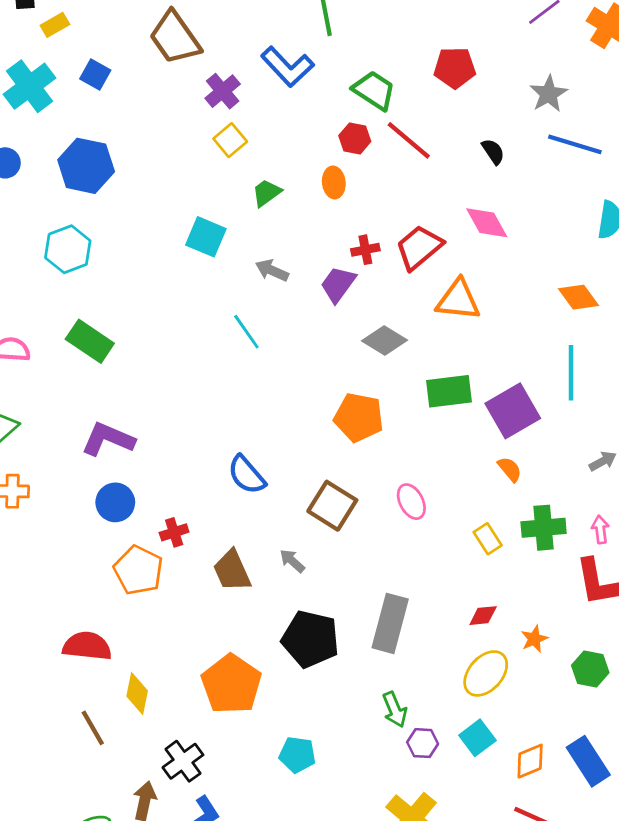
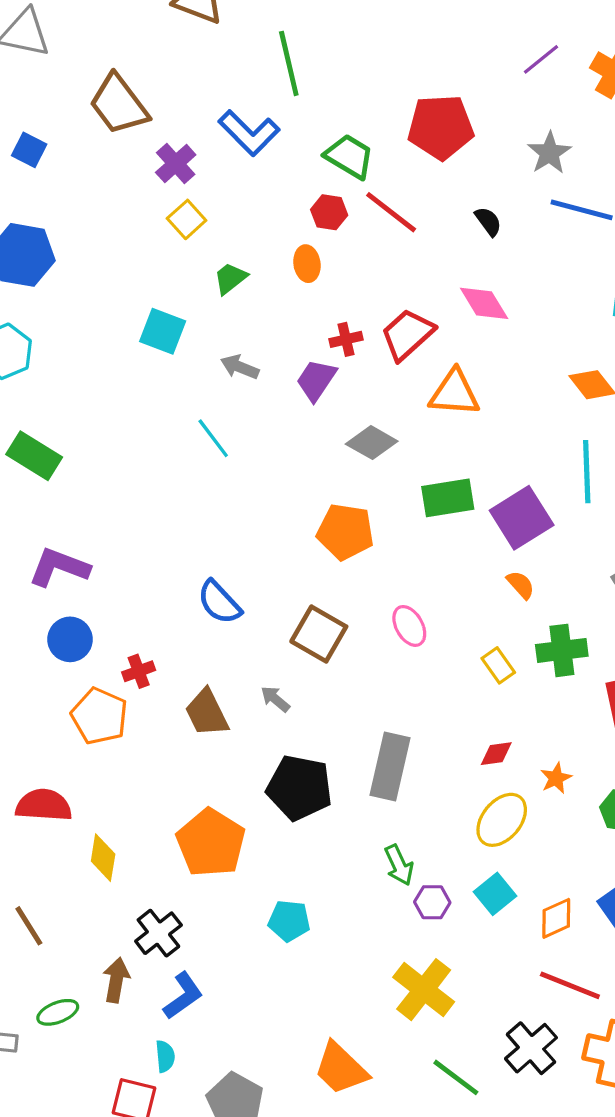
red pentagon: (455, 68) -> (441, 127), size x1.4
brown line: (93, 728) -> (29, 926), moved

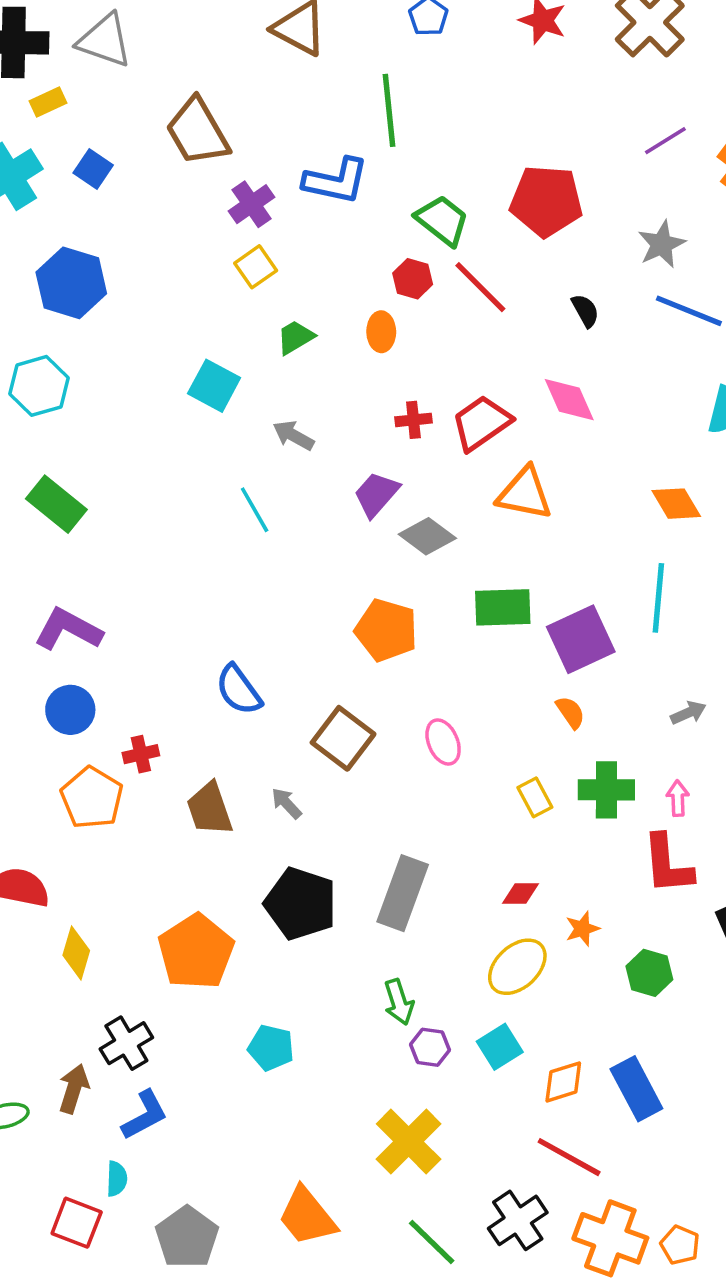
blue L-shape: (249, 133) -> (336, 181), turned -40
purple trapezoid: (316, 380) -> (376, 494), moved

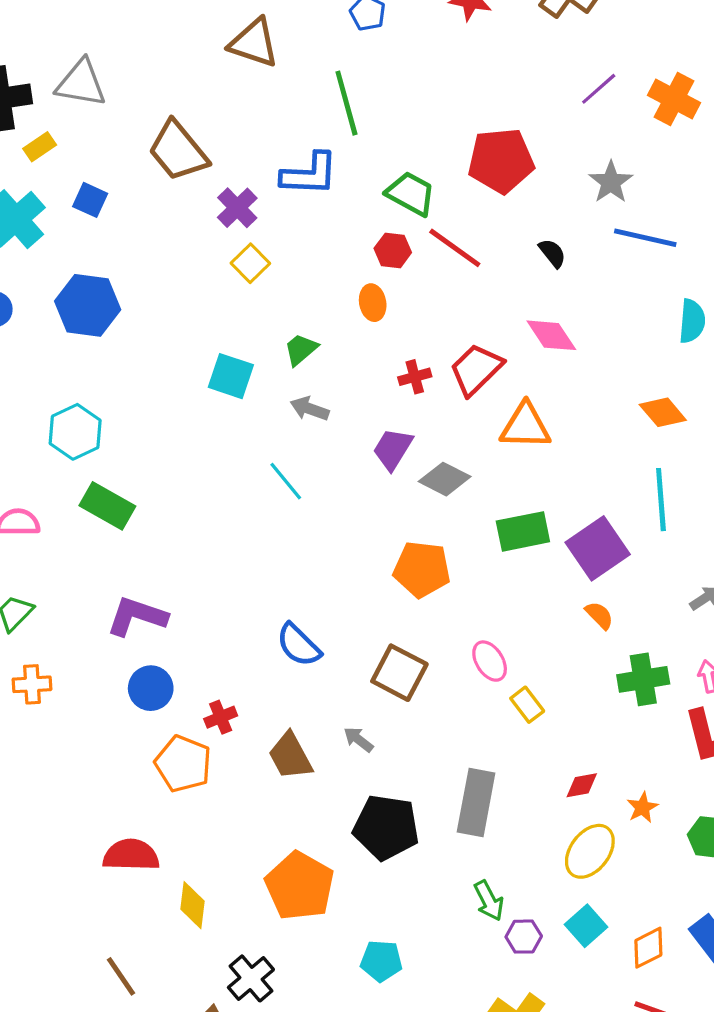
green trapezoid: (295, 337) -> (301, 349), moved
cyan hexagon: (39, 386) -> (75, 432), moved
yellow rectangle: (535, 797) -> (527, 705), moved

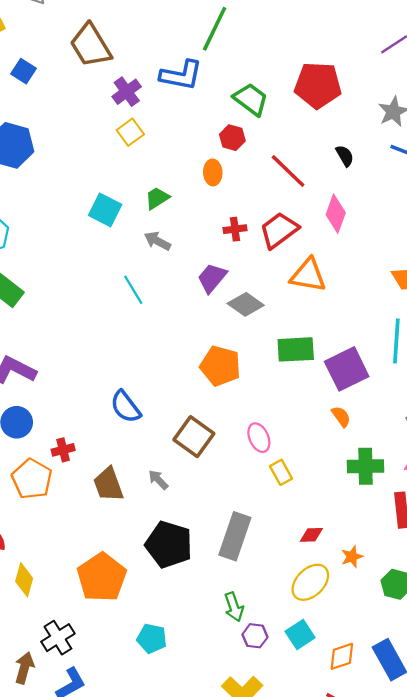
green line: (346, 103) -> (215, 29), turned 33
red line: (455, 248) -> (288, 171), moved
pink diamond: (551, 335) -> (336, 214), turned 45

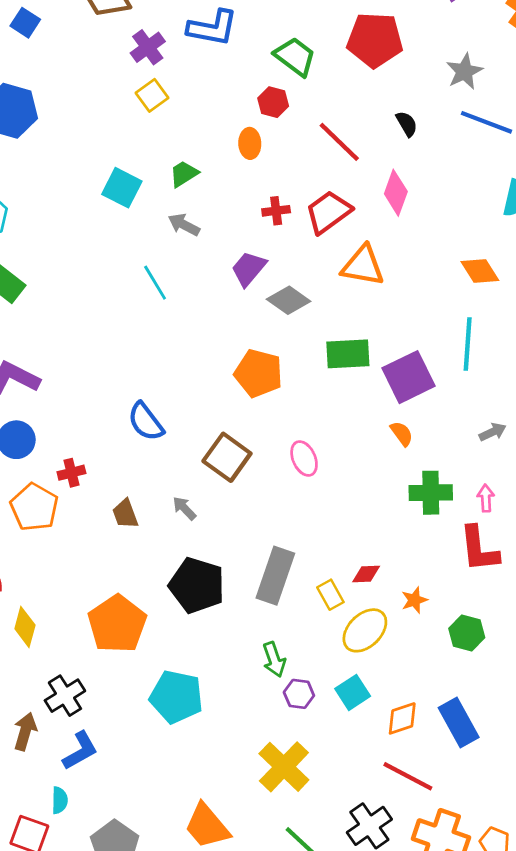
yellow rectangle: (281, 472) -> (330, 595), moved
brown trapezoid: (108, 485) -> (125, 514), size x0.7
cyan pentagon: (152, 638) -> (176, 697), size x1.5

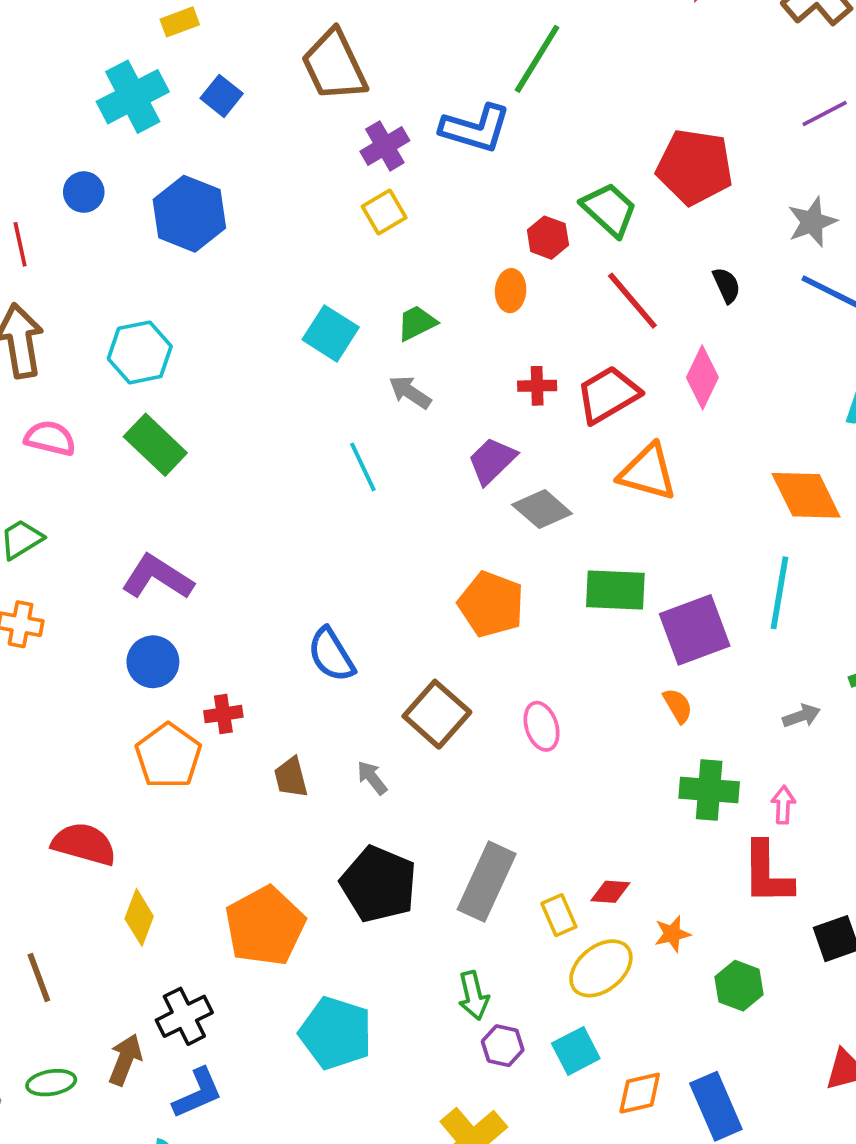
green trapezoid: (295, 57) -> (609, 210), moved
orange diamond: (480, 271) -> (806, 495), size x1.4

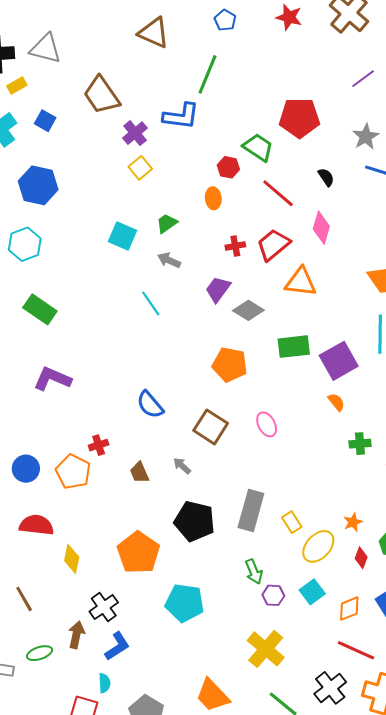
cyan hexagon: (140, 352) -> (25, 244), moved
blue circle: (153, 662) -> (26, 469), moved
green cross: (709, 790) -> (360, 444), size x0.7
red diamond: (610, 892) -> (361, 558), moved, turned -65

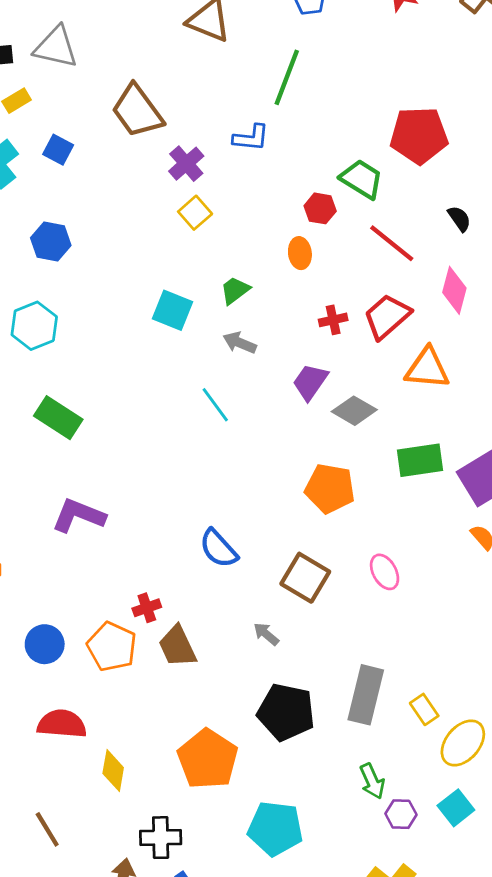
blue L-shape: (181, 116) -> (251, 138), size x0.7
blue hexagon: (38, 185) -> (51, 242), size x0.7
brown trapezoid: (139, 472) -> (177, 646), moved, size x1.4
black cross: (104, 607) -> (161, 838), turned 36

